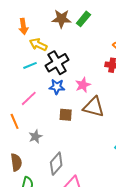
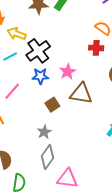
brown square: (66, 115) -> (52, 105), turned -32
gray star: (35, 137) -> (44, 132), moved

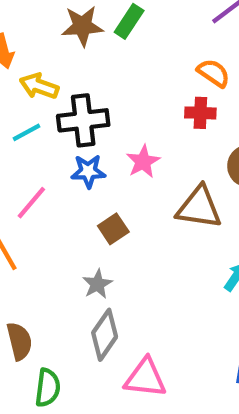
black cross: (38, 51) -> (83, 120), turned 30
brown triangle: (81, 94) -> (199, 207), moved

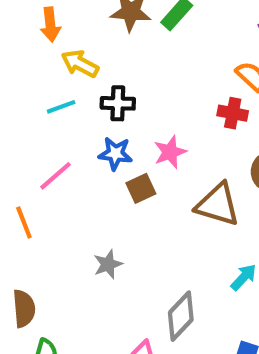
black cross: (83, 120) -> (118, 103), size x0.7
brown square: (113, 229) -> (141, 188), moved
gray diamond: (105, 335) -> (181, 316), moved

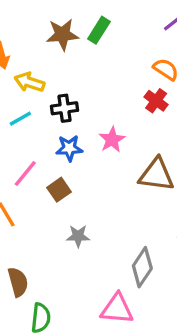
red cross: (233, 113) -> (156, 101), turned 35
brown square: (141, 188) -> (59, 190), moved
gray star: (108, 264) -> (78, 236), turned 30

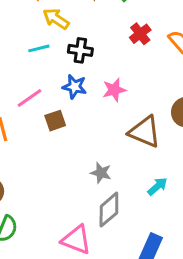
red cross: (156, 101) -> (140, 34), moved
gray star: (78, 236) -> (101, 173), moved

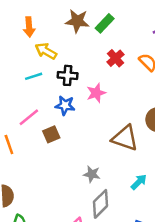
pink star: (114, 90) -> (96, 93), moved

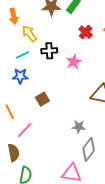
yellow arrow: (46, 51) -> (29, 34), turned 30
blue star: (65, 105) -> (20, 76), moved
pink line: (29, 117) -> (25, 130), moved

